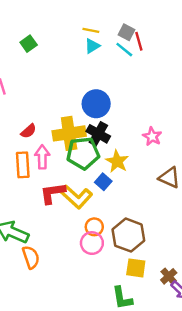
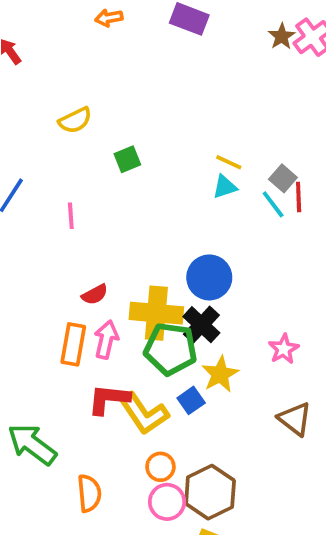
pink circle: (92, 243) -> (167, 502), moved
orange semicircle: (31, 257) -> (89, 493), moved

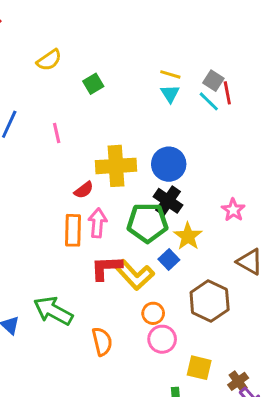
cyan triangle: (225, 187) -> (170, 94), turned -36
yellow cross: (156, 313) -> (116, 166), moved
brown hexagon: (210, 492) -> (210, 301), moved

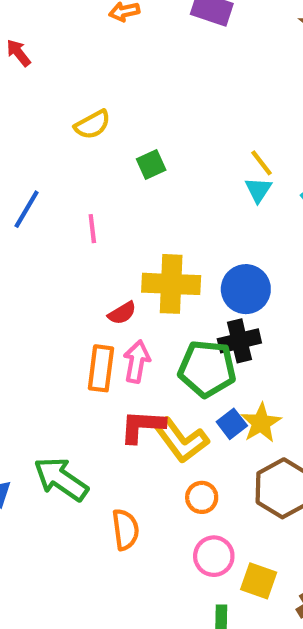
yellow line: (170, 74) -> (261, 163), turned 30
black cross: (168, 201) -> (239, 341), turned 36
yellow star: (188, 236) -> (261, 423), moved
pink circle: (162, 339) -> (214, 556), moved

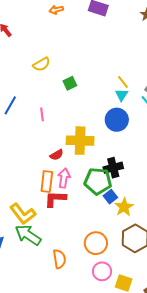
blue circle: (246, 289) -> (117, 120), moved
blue square: (232, 424) -> (110, 197), moved
red L-shape: (142, 426) -> (55, 199), moved
yellow L-shape: (181, 440) -> (23, 214), moved
orange circle: (202, 497) -> (96, 243), size x1.5

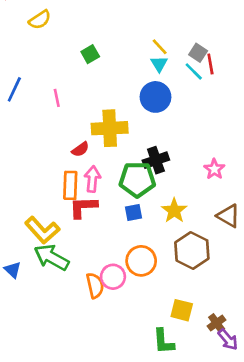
yellow semicircle: (41, 64) -> (40, 20), moved
blue square: (110, 197) -> (134, 213), moved, turned 32
pink circle: (102, 271) -> (113, 277), moved

